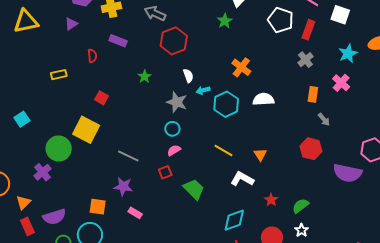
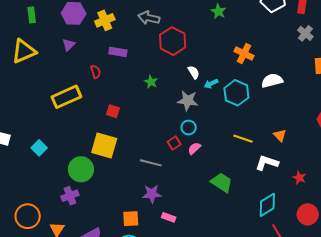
yellow rectangle: (59, 75) -> (66, 97), size x1.8
purple cross: (43, 172) -> (70, 196), turned 30
red square: (165, 172) -> (174, 143), moved

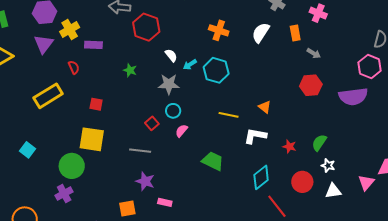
yellow cross: (105, 20) -> (70, 29), moved
purple triangle: (69, 45) -> (44, 44), size x1.5
white semicircle: (272, 81) -> (261, 33), moved, turned -35
red square: (174, 143) -> (152, 123), moved
purple star: (152, 194) -> (145, 181), turned 30

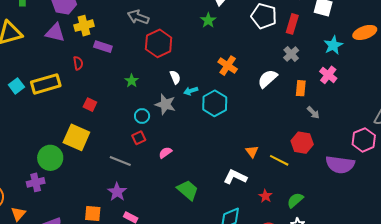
purple triangle: (44, 44) -> (55, 33), turned 50
cyan circle: (173, 111) -> (142, 116), moved
yellow line: (229, 115) -> (279, 160), moved
cyan square: (28, 150) -> (16, 86), moved

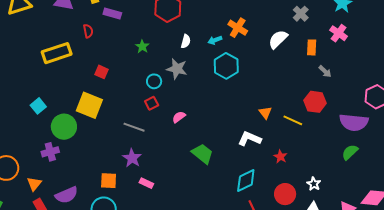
white semicircle: (175, 77) -> (186, 41), turned 40
cyan square: (16, 86) -> (38, 106), moved
cyan arrow: (191, 91) -> (215, 40), moved
green semicircle: (295, 200) -> (350, 152), moved

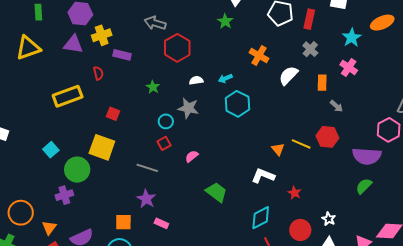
orange cross: (238, 28) -> (259, 56), moved
white semicircle: (186, 41) -> (196, 80), turned -112
yellow line: (293, 120) -> (301, 144), moved

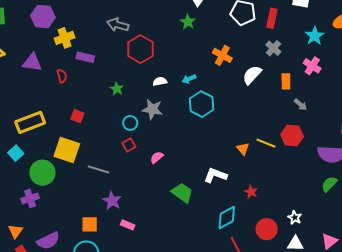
purple triangle: (73, 44) -> (32, 62), moved
yellow rectangle: (68, 96) -> (30, 122), moved
gray line: (147, 168) -> (98, 169), moved
white L-shape: (263, 176) -> (215, 175), moved
red star: (295, 193) -> (251, 192), moved

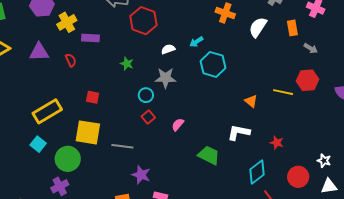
orange triangle: (243, 149) -> (251, 101), moved

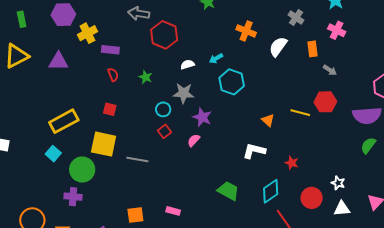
red semicircle: (71, 60) -> (113, 75), moved
green trapezoid: (209, 155) -> (228, 191), moved
purple star: (141, 175) -> (202, 117), moved
purple cross: (60, 186) -> (73, 197), turned 30

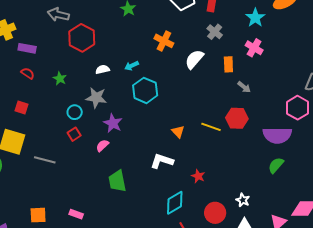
red semicircle: (113, 75) -> (28, 73), turned -40
green trapezoid: (228, 191) -> (117, 181), moved, turned -135

